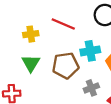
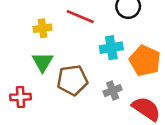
brown pentagon: (66, 66) -> (72, 80), moved

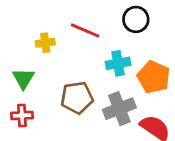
green triangle: (43, 62) -> (23, 78), moved
gray cross: (113, 91) -> (119, 109), size x1.6

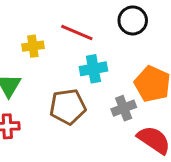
cyan cross: (118, 63) -> (93, 69), moved
gray cross: (119, 109) -> (124, 108), moved, size x0.7

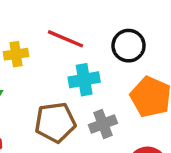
black circle: (133, 20) -> (129, 46), moved
gray cross: (124, 108) -> (103, 124), moved

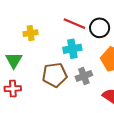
red line: (65, 39) -> (74, 24), moved

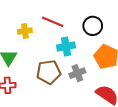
red line: (74, 24) -> (53, 22), moved

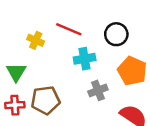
yellow cross: (25, 31) -> (36, 40), turned 32
brown pentagon: (49, 72) -> (45, 100), moved

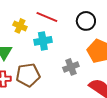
cyan cross: (85, 59) -> (43, 41), moved

